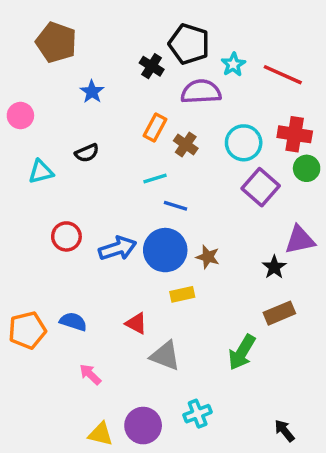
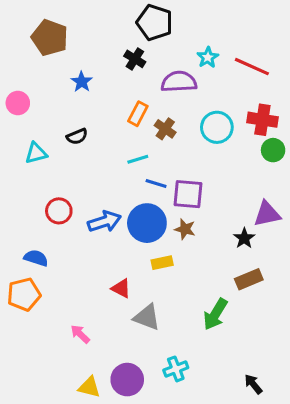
black pentagon: (189, 44) -> (155, 22), moved
purple square: (261, 187) -> (188, 194), moved, turned -36
blue semicircle: (73, 322) -> (36, 258), moved

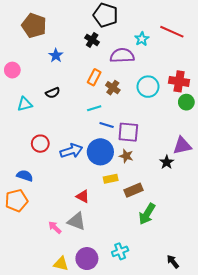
red line: (252, 67) -> (172, 32), moved
brown rectangle: (249, 279) -> (133, 190), moved
gray triangle: (147, 317) -> (77, 221), moved

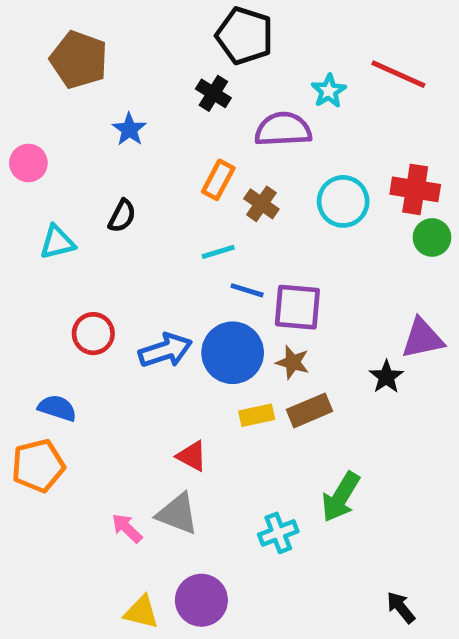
black semicircle: (53, 93) -> (122, 216), turned -40
brown rectangle: (133, 190) -> (309, 410), moved
cyan cross: (120, 251) -> (278, 533), moved

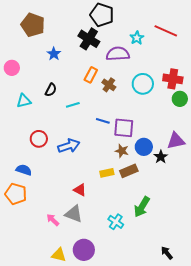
black cross: (213, 93) -> (89, 39), size x1.5
cyan line: (218, 252) -> (73, 105), moved
blue circle: (233, 353) -> (144, 147), moved, size x0.7
orange pentagon: (38, 466) -> (16, 194), turned 30
cyan cross: (278, 533) -> (116, 222), turned -35

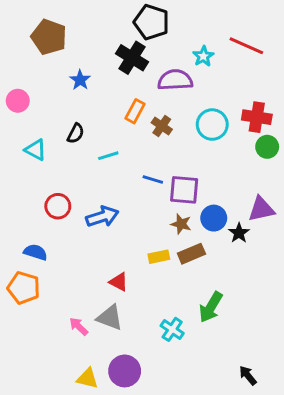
cyan triangle: (24, 101) -> (36, 150), turned 42

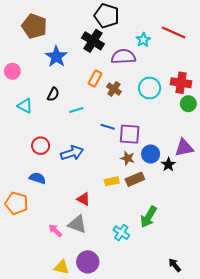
blue star: (80, 80) -> (56, 57), size x1.5
blue semicircle: (36, 252) -> (37, 178), moved

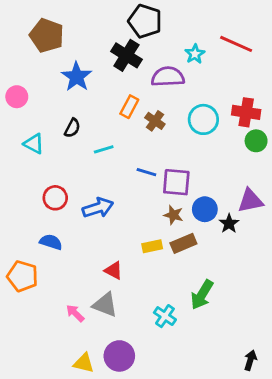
black arrow: (175, 265) -> (250, 360), moved, turned 56

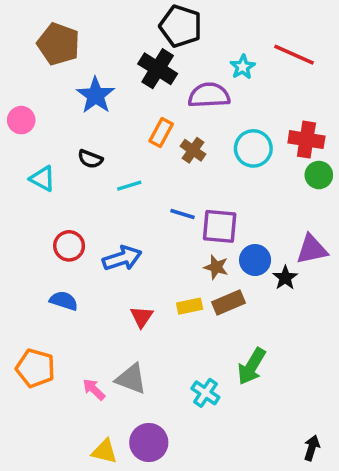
black semicircle: (72, 128) -> (90, 159), turned 84
red triangle: (114, 270) -> (142, 317), moved, turned 36
orange pentagon: (22, 276) -> (35, 368), moved

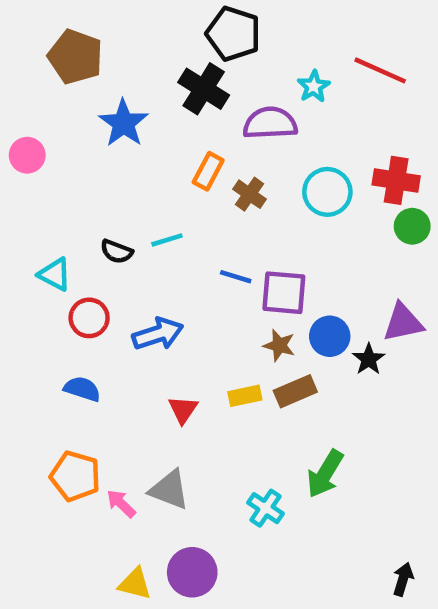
black semicircle: (90, 159) -> (117, 251), moved
cyan triangle: (42, 179) -> (55, 274), moved
orange pentagon: (35, 368) -> (75, 476), moved

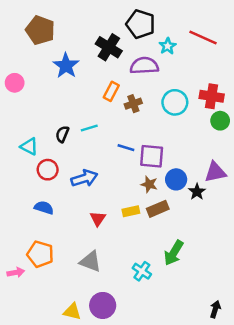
black pentagon: (233, 34) -> (141, 24), moved
brown cross: (249, 194) -> (133, 104), turned 35
black semicircle: (117, 251) -> (62, 134), turned 91
pink arrow: (121, 504) -> (16, 272), moved, turned 126

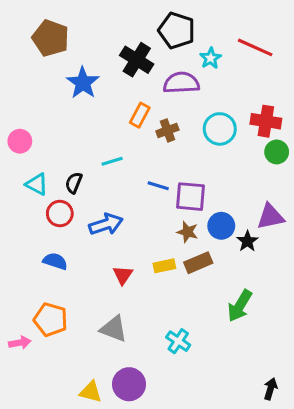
pink circle: (15, 83) -> (20, 141), moved
black semicircle: (62, 134) -> (74, 183), moved
green arrow: (174, 253) -> (240, 306), moved

